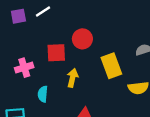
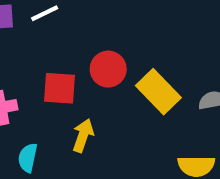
yellow rectangle: (111, 66) -> (158, 92), moved, turned -30

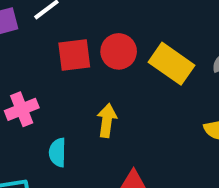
red square: (60, 88) -> (74, 55), moved

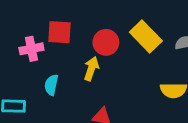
red circle: (119, 51) -> (106, 42), moved
red square: (74, 55) -> (60, 32), moved

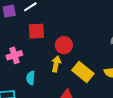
red square: (60, 32) -> (36, 31), moved
yellow rectangle: (146, 37) -> (83, 72), moved

